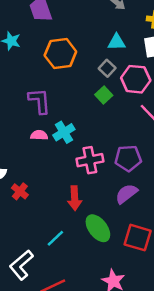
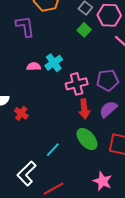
purple L-shape: (39, 101) -> (25, 26), moved
red arrow: (75, 198) -> (84, 109), moved

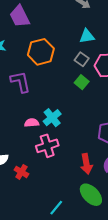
pink cross: (77, 84) -> (47, 146), moved

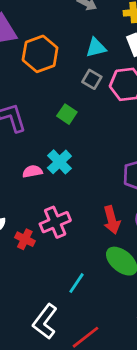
orange hexagon: (41, 52) -> (40, 54), moved
green square: (82, 82) -> (67, 114), moved
pink cross: (47, 146) -> (55, 222), moved

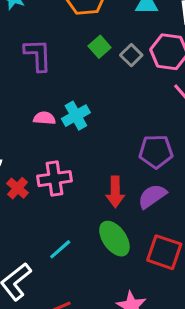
gray square: (92, 79) -> (131, 55), moved
green square: (67, 114) -> (100, 47), moved

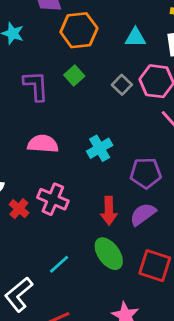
green square: (100, 47) -> (74, 76), moved
cyan cross: (76, 116) -> (100, 148), moved
pink semicircle: (44, 118) -> (43, 144), size x1.5
pink cross: (54, 179) -> (53, 199), turned 32

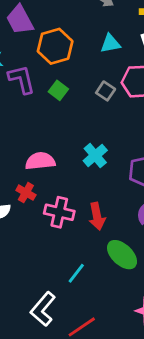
purple L-shape: (36, 86) -> (22, 79), moved
red cross: (19, 209) -> (26, 193), moved
red arrow: (109, 211) -> (97, 216), moved

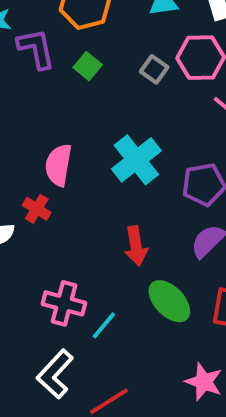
cyan cross: (95, 155) -> (136, 160), size x1.4
pink semicircle: (40, 161) -> (58, 165), turned -76
pink cross: (59, 212) -> (64, 303), moved

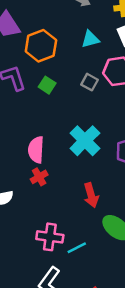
red cross: (37, 209) -> (39, 177), moved, turned 35
cyan line: (104, 325) -> (77, 248), turned 30

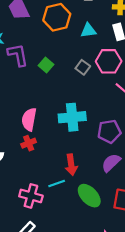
orange hexagon: (41, 46) -> (57, 17), moved
cyan cross: (85, 141) -> (72, 117), turned 32
cyan line: (77, 248) -> (57, 183), moved

